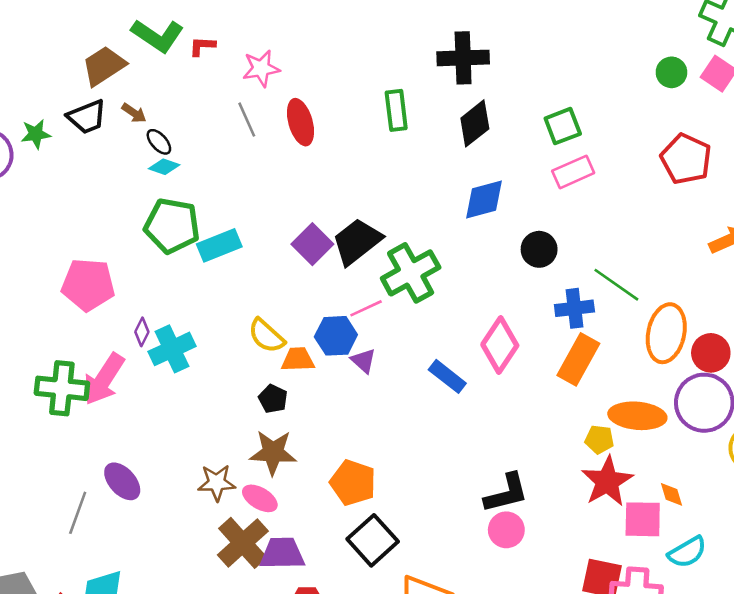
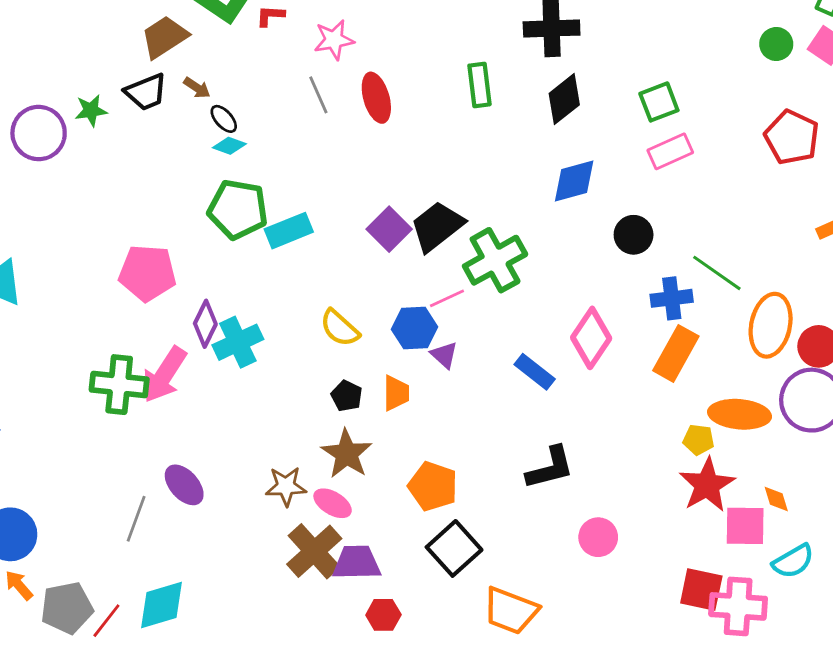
purple diamond: (142, 332) -> (205, 324), size x1.5
orange trapezoid: (298, 359) -> (396, 393), moved, turned 92
brown star: (273, 452) -> (347, 454), turned 30
black L-shape: (506, 493) -> (550, 468), moved

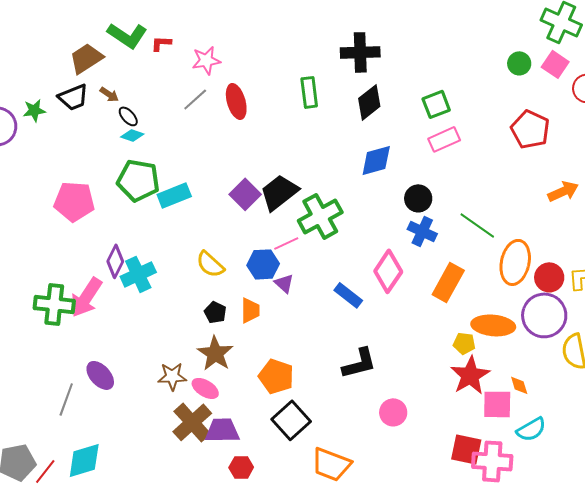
gray line: (318, 95) -> (195, 99), turned 72
pink pentagon: (147, 273) -> (74, 201), moved
blue cross: (672, 298) -> (422, 231), moved, turned 32

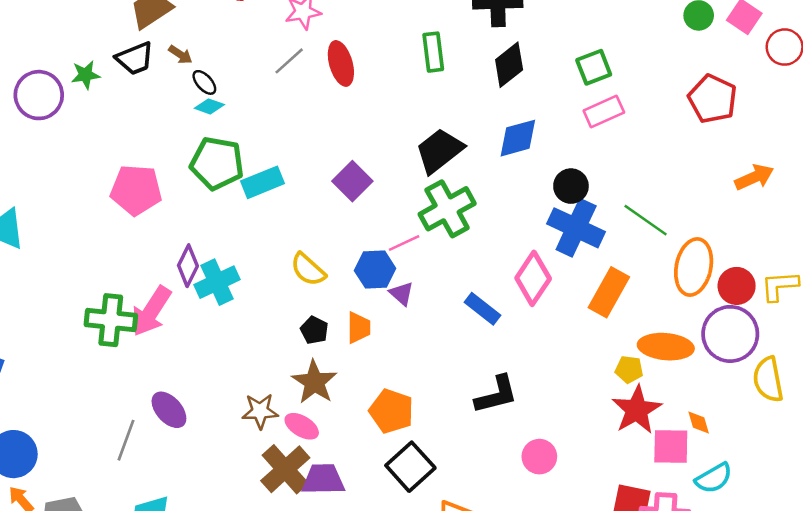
black trapezoid: (279, 192) -> (439, 151), moved
blue cross: (422, 231) -> (576, 228), size x1.5

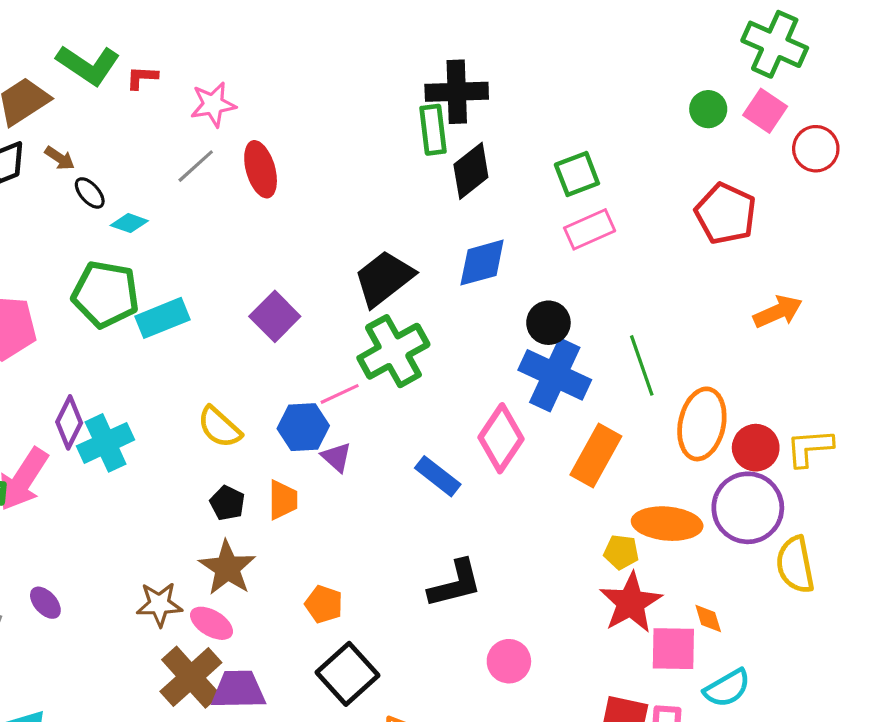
green rectangle: (433, 52) -> (433, 130), moved
cyan diamond: (209, 106) -> (129, 223), moved
green line: (646, 220) -> (642, 365), turned 36
purple ellipse: (169, 410) -> (45, 603), size x0.7
orange pentagon: (391, 411) -> (324, 604), size x0.7

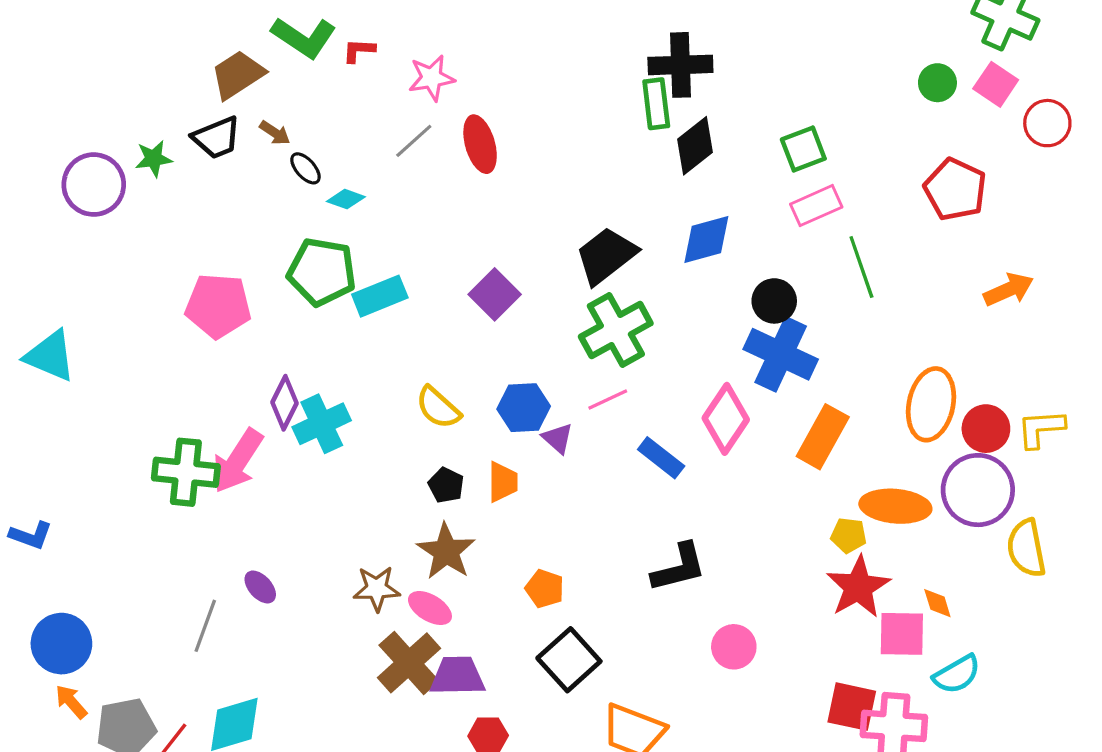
green line: (642, 365) -> (861, 267), moved
pink line: (340, 394) -> (608, 400), moved

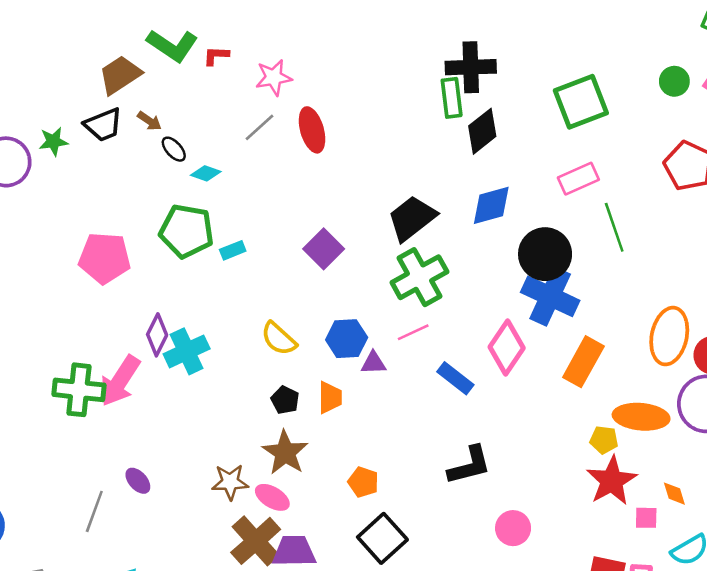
green square: (803, 149) -> (581, 102), moved, size x1.5
cyan rectangle: (380, 296) -> (233, 250), size x0.6
black circle: (774, 301) -> (545, 254), size x1.5
purple triangle: (558, 438) -> (373, 363), turned -44
pink square: (902, 634) -> (646, 518), size x0.6

